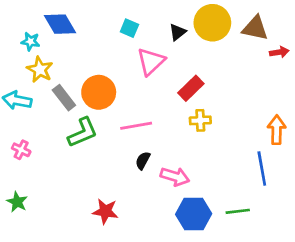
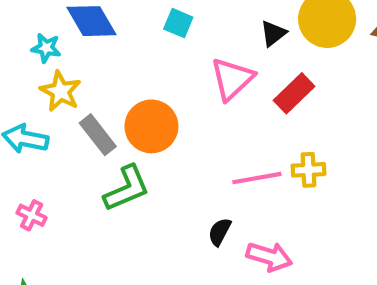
cyan square: (129, 28) -> (178, 23), moved
red rectangle: (191, 88) -> (294, 93), moved
pink line: (136, 126) -> (257, 178), moved

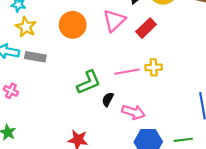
orange circle: (151, 126) -> (73, 25), moved
gray rectangle: (98, 135) -> (35, 57), moved, turned -42
green L-shape: (127, 188) -> (89, 82), moved

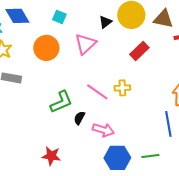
red rectangle: (146, 28) -> (139, 51), moved
pink line: (127, 72) -> (97, 92), turned 45

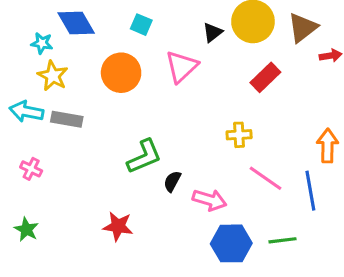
brown triangle: (163, 19) -> (303, 28), turned -50
pink line: (97, 92) -> (265, 178), moved
red star: (51, 156) -> (118, 226), moved

